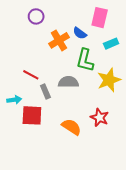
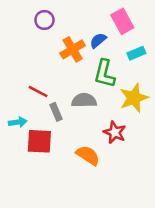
pink rectangle: (100, 18) -> (122, 21), turned -42
blue semicircle: (80, 33) -> (98, 40), turned 104
red star: (100, 117) -> (115, 132), moved

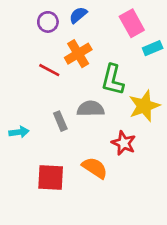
blue semicircle: (98, 40) -> (78, 15), moved
cyan rectangle: (136, 53) -> (153, 48), moved
red line: (38, 91) -> (49, 70), moved
red square: (39, 141) -> (51, 177), moved

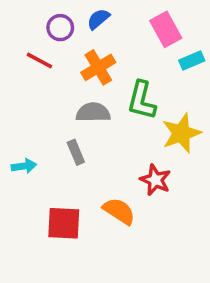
red line: (49, 70) -> (39, 60), moved
gray semicircle: (91, 109) -> (93, 112), moved

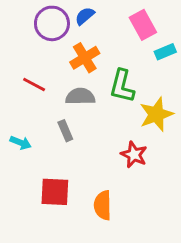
purple circle: (60, 28) -> (52, 23), size x1.5
red line: (39, 60) -> (34, 85), moved
cyan arrow: (24, 166) -> (21, 143), turned 30
orange semicircle: (119, 211) -> (103, 205), moved, turned -124

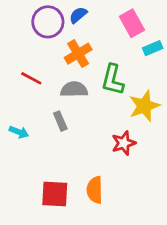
red star: (134, 155) -> (124, 143), turned 30
red square: (55, 192) -> (55, 194), moved

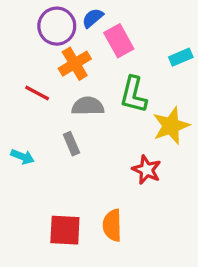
pink rectangle: (132, 23) -> (119, 41), moved
orange cross: (78, 54) -> (75, 64), moved
red star: (124, 143) -> (147, 170), turned -30

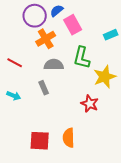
red line: (37, 93) -> (15, 63), moved

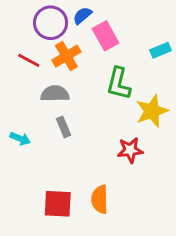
red line: (15, 63) -> (29, 60), moved
gray semicircle: (54, 65) -> (55, 94), moved
red star: (90, 104) -> (130, 150), turned -30

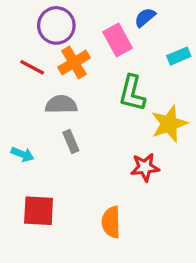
blue semicircle: (82, 16) -> (145, 17), moved
red square: (58, 204) -> (39, 211), moved

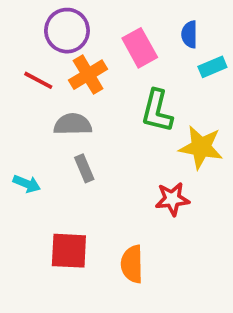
blue semicircle: (145, 17) -> (189, 34), moved, turned -50
yellow star: (169, 124) -> (201, 147), turned 30
red square: (39, 211) -> (69, 251), moved

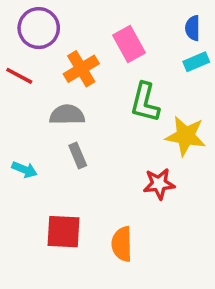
purple circle: (67, 31) -> (39, 28), moved
blue semicircle: (189, 34) -> (193, 28), moved
red line: (38, 80) -> (19, 76), moved

